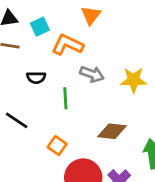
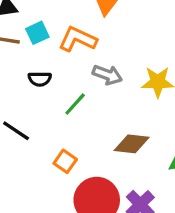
cyan square: (40, 27) -> (37, 33), moved
green line: (65, 98) -> (75, 104), turned 45

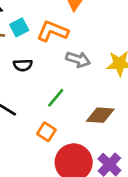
green line: (75, 104) -> (56, 98), moved

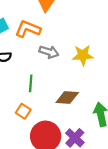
green line: (56, 98) -> (31, 83), turned -35

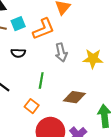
orange L-shape: (28, 29) -> (44, 29), turned 130
gray arrow: (49, 52) -> (61, 52), turned 54

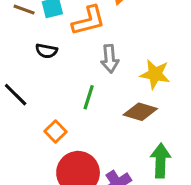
green line: (41, 80) -> (89, 97), moved
brown diamond: (74, 97) -> (140, 112), moved

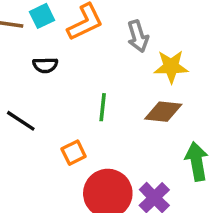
gray arrow: (110, 59) -> (138, 36), moved
orange square: (56, 131) -> (74, 153), turned 30

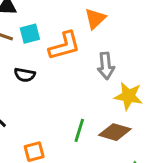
green line: (103, 107) -> (79, 130), moved

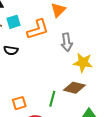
green line: (79, 130) -> (52, 99), moved

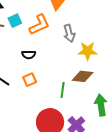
black semicircle: (11, 50) -> (29, 55), moved
orange square: (19, 103) -> (30, 80), moved

